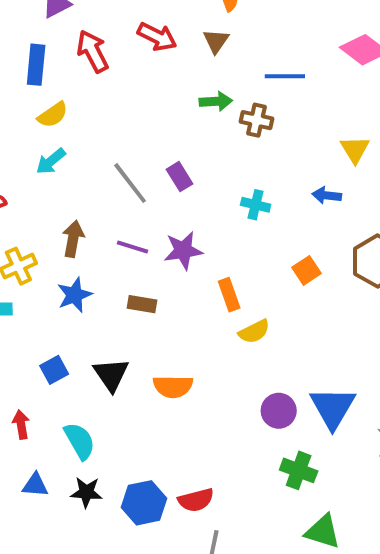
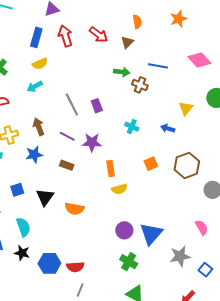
brown arrow: (73, 239) -> (39, 127), turned -42

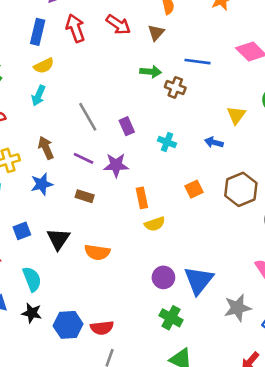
cyan arrow: (35, 86) -> (38, 96), turned -35
purple rectangle: (97, 106) -> (127, 126), moved

